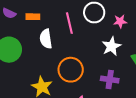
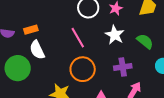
pink line: (69, 23) -> (78, 38), moved
white semicircle: (46, 39) -> (37, 50), moved

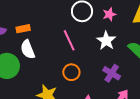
purple cross: (123, 67) -> (112, 73), turned 36
orange circle: (83, 69) -> (71, 72), size x0.7

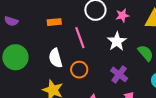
orange rectangle: (23, 29) -> (54, 22), moved
white semicircle: (28, 49) -> (55, 58), moved

